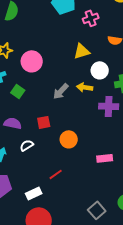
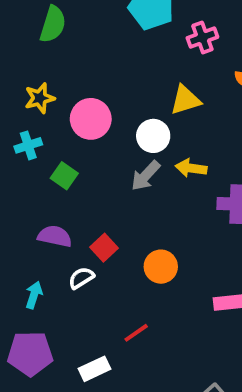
white circle: (100, 70) -> (153, 136), moved
red square: (44, 122) -> (104, 248), moved, turned -32

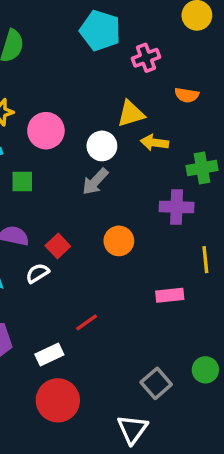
yellow arrow: (191, 168) -> (154, 143), moved
green square: (64, 176) -> (22, 182), turned -35
orange circle: (161, 267) -> (119, 241), moved

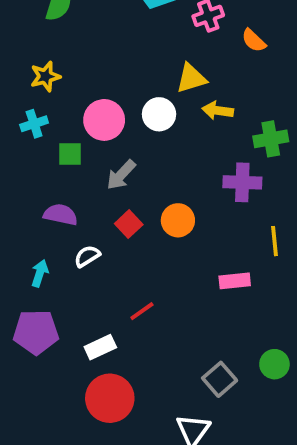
orange semicircle: (187, 95) -> (254, 40), moved, turned 35
pink circle: (46, 131) -> (104, 120), moved
gray arrow: (95, 182) -> (121, 175), moved
red square: (58, 246) -> (129, 224), moved

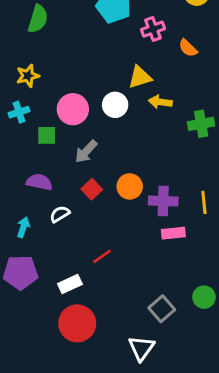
purple cross: (242, 182) -> (163, 201), moved

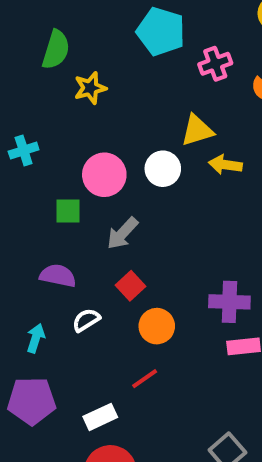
yellow star: (28, 76) -> (90, 88), moved
cyan cross: (19, 112) -> (24, 151), moved
orange circle: (130, 186) -> (157, 326), moved

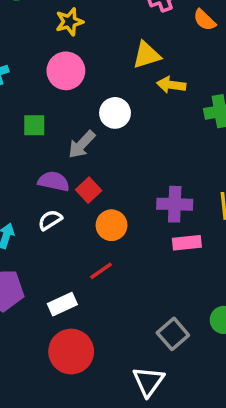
yellow star: (90, 88) -> (69, 22), moved
white circle: (163, 169) -> (115, 113), moved
pink circle: (104, 175) -> (66, 71), moved
purple semicircle: (58, 276) -> (54, 181), moved

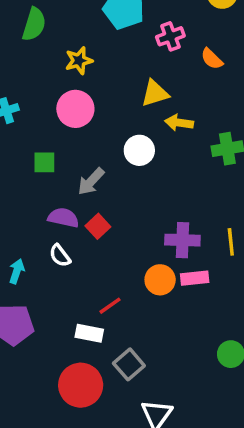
white circle: (115, 113) -> (139, 150), moved
white semicircle: (50, 220) -> (60, 256), turned -95
orange circle: (112, 225) -> (160, 280), moved
white rectangle: (62, 304) -> (89, 333), moved, turned 36
gray square: (173, 334) -> (129, 364), moved

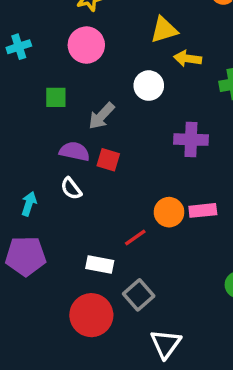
red square: (98, 226) -> (108, 160), turned -30
purple cross: (182, 240) -> (191, 140), moved
red line: (110, 306) -> (135, 237), moved

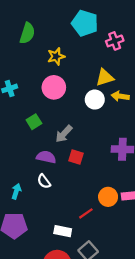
white circle: (149, 86) -> (95, 100), moved
green square: (56, 97) -> (34, 122), turned -32
red square: (108, 160) -> (76, 157), moved

